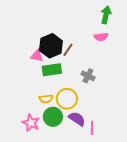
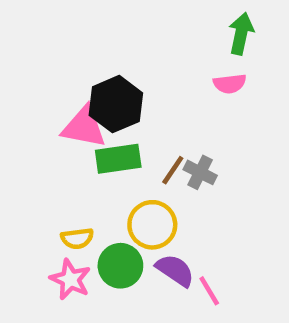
brown line: (68, 50) -> (173, 170), moved
pink triangle: (37, 56) -> (84, 127), size x1.5
yellow semicircle: (46, 99) -> (77, 238), moved
pink line: (92, 128) -> (209, 291), turned -32

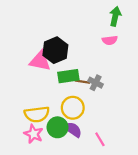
green rectangle: (118, 159) -> (68, 76), moved
brown line: (173, 170) -> (83, 82), turned 64
yellow semicircle: (77, 238) -> (37, 114), size x1.6
purple semicircle: (175, 270) -> (73, 130), moved

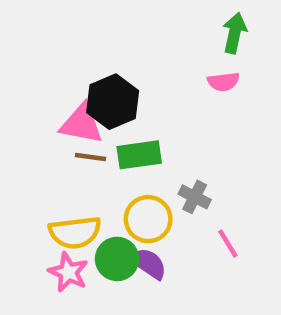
brown line: (83, 82) -> (90, 157), moved
gray cross: (96, 83) -> (195, 197), moved
pink line: (100, 139) -> (228, 243), moved

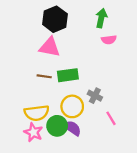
green arrow: (235, 33) -> (101, 18), moved
black hexagon: (113, 102) -> (55, 19), moved
pink triangle: (82, 124) -> (50, 47), moved

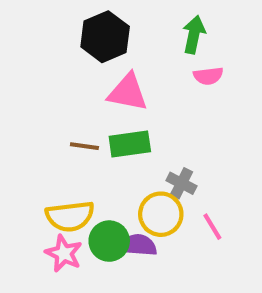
pink triangle: (50, 47) -> (128, 92), moved
yellow circle: (72, 106) -> (161, 214), moved
purple semicircle: (72, 128) -> (138, 245), turned -30

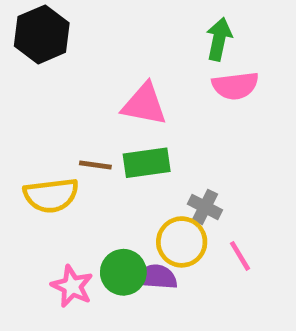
black hexagon: (105, 37) -> (42, 34), moved
pink semicircle: (208, 76) -> (235, 86), size x1.4
yellow semicircle: (70, 216) -> (51, 195), moved

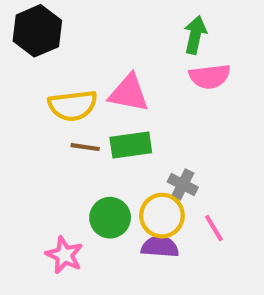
yellow semicircle: (51, 195) -> (73, 106), moved
green circle: (123, 272) -> (110, 218), moved
purple semicircle: (156, 277) -> (160, 247), moved

